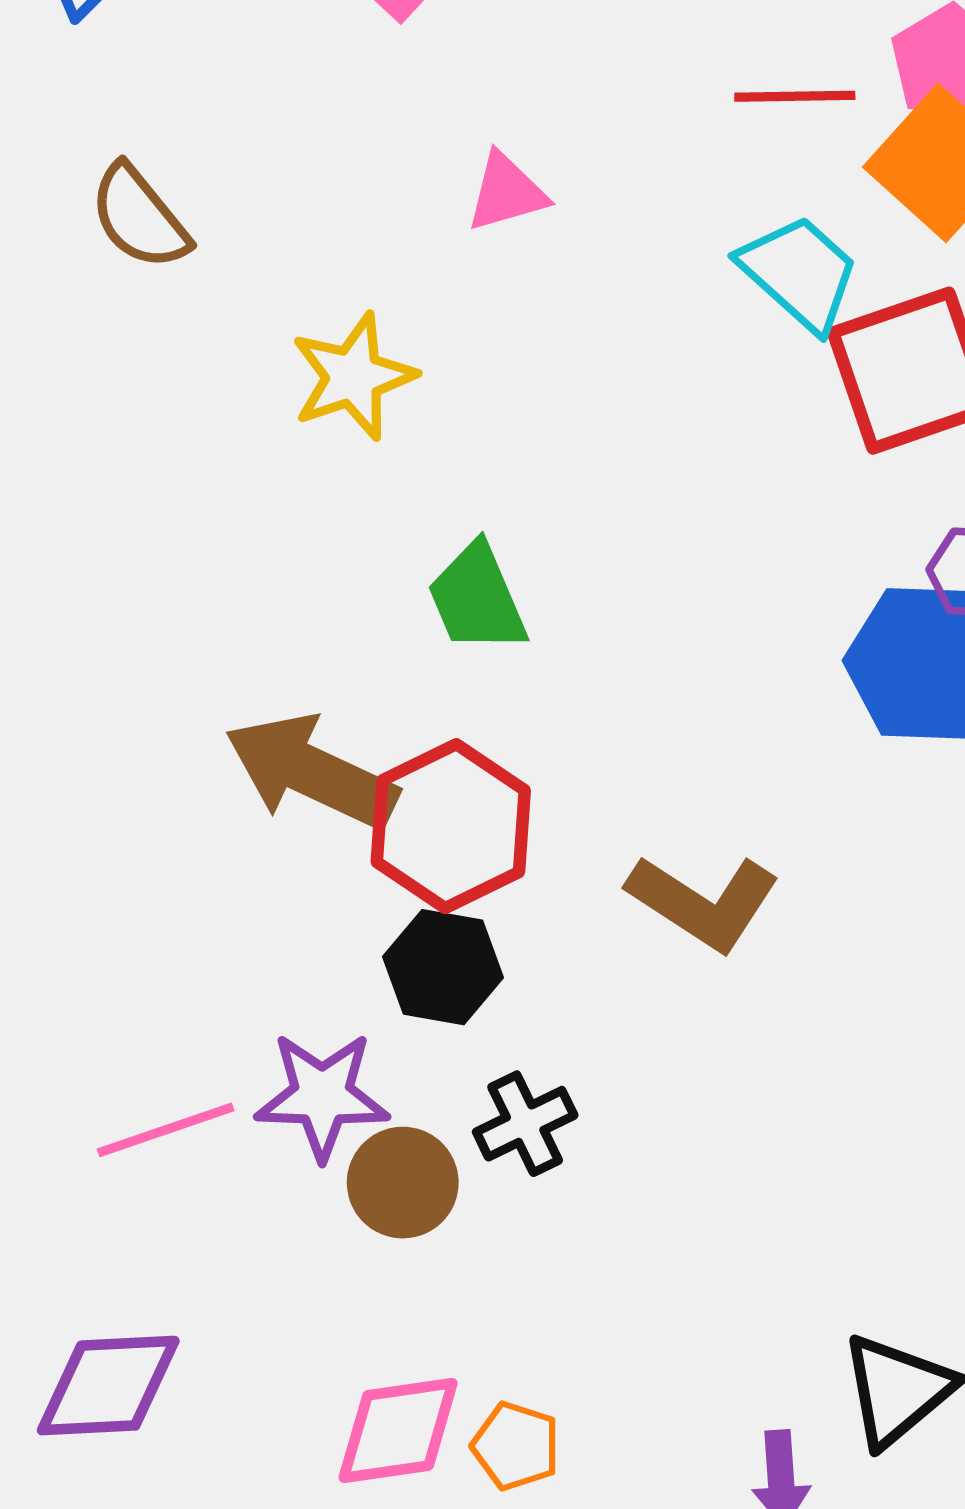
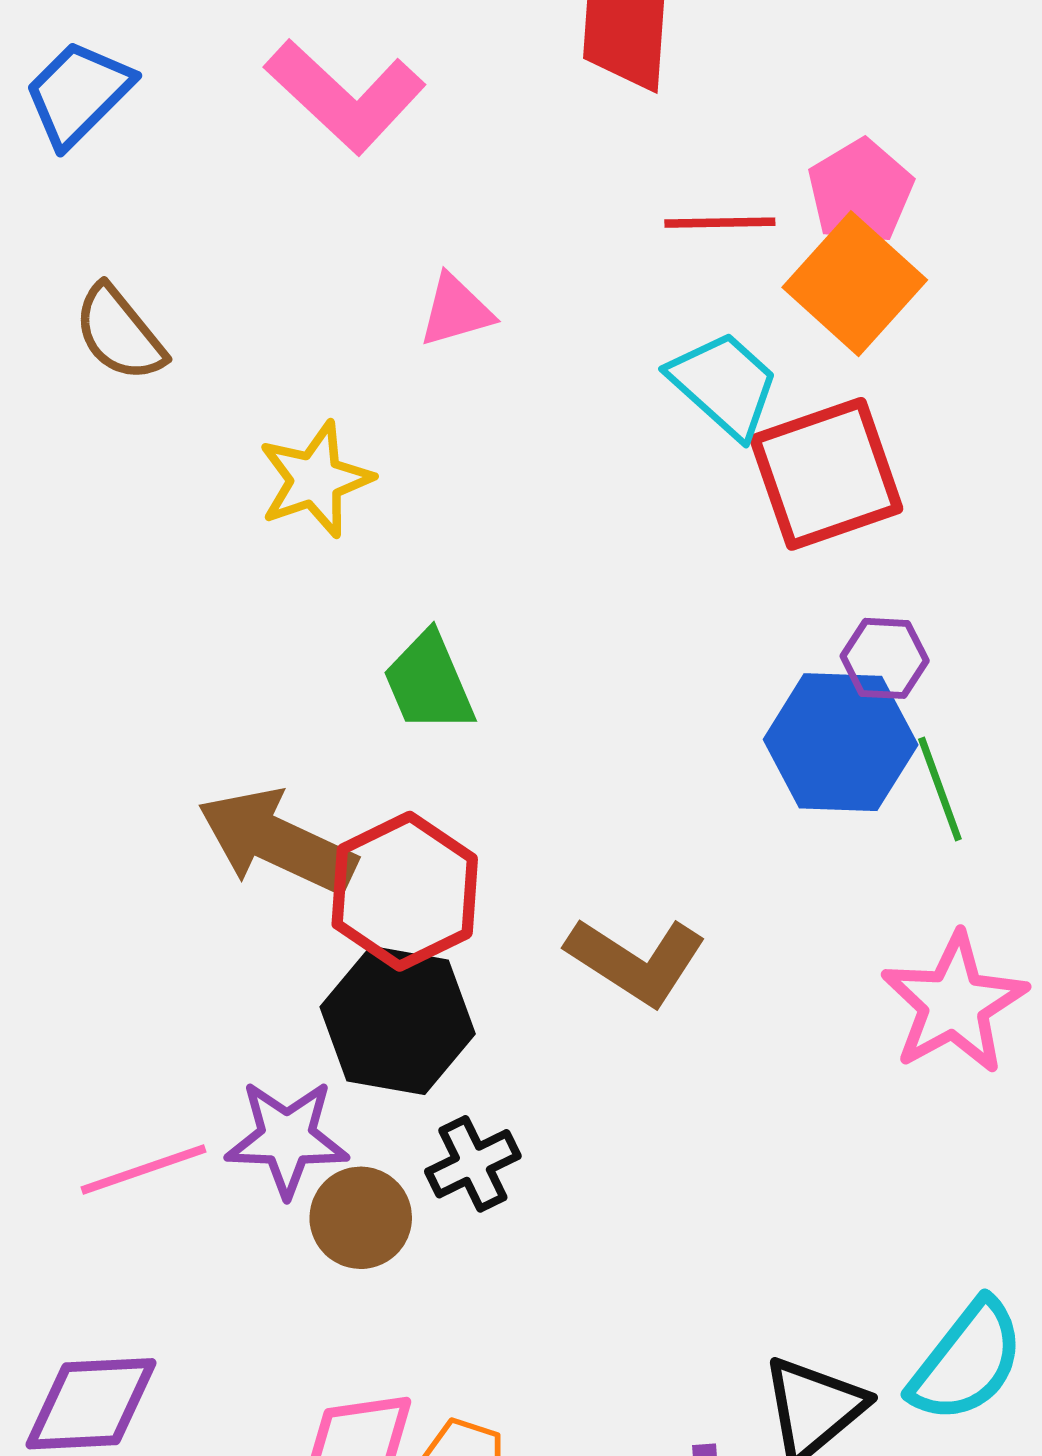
black hexagon: (443, 967) -> (398, 1020), size x1.4

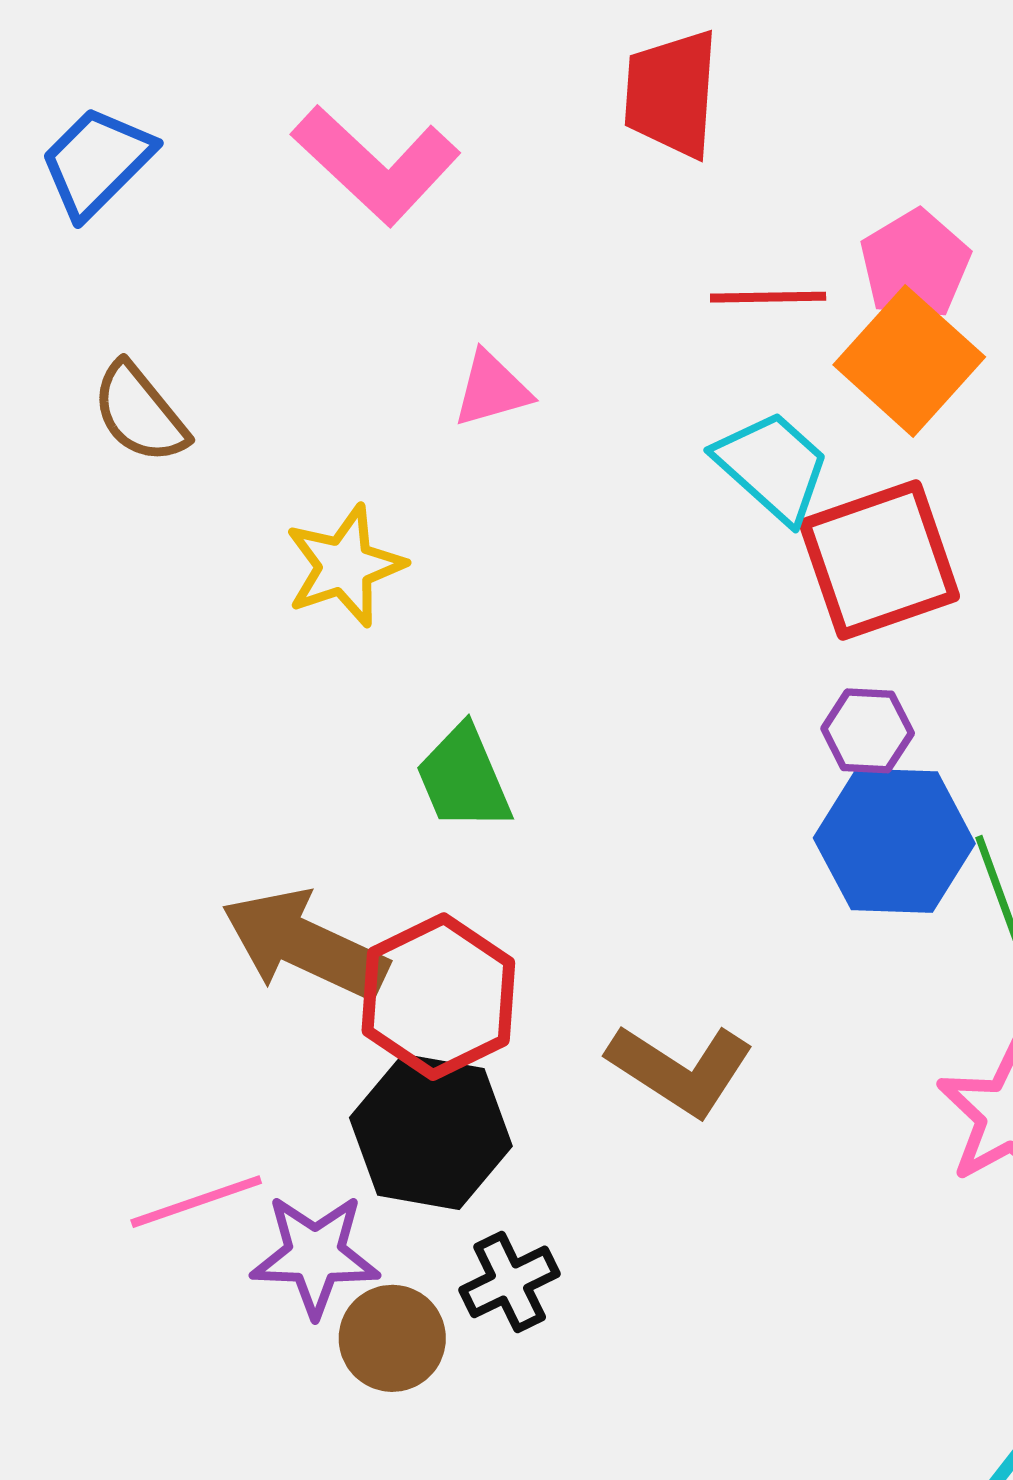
purple hexagon: (885, 658) -> (868, 731), moved
pink line: (144, 1170) -> (196, 1202), moved

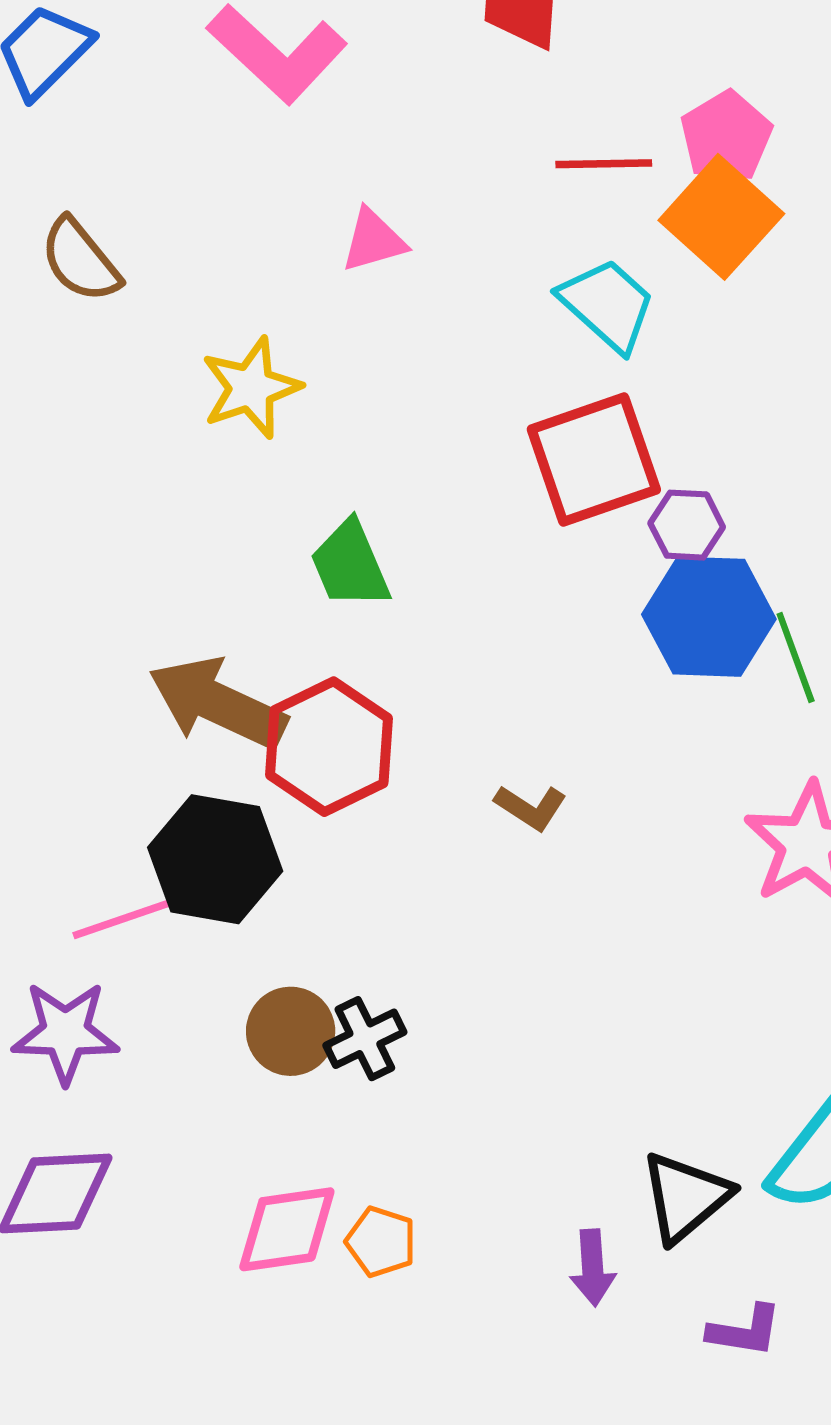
red square: (879, 560) -> (594, 460), moved
brown L-shape: (680, 1069) -> (531, 807), size x0.6
black hexagon: (431, 1132) -> (215, 859), moved
purple star: (315, 1255) -> (65, 1033), moved
black cross: (510, 1282) -> (365, 1039), moved

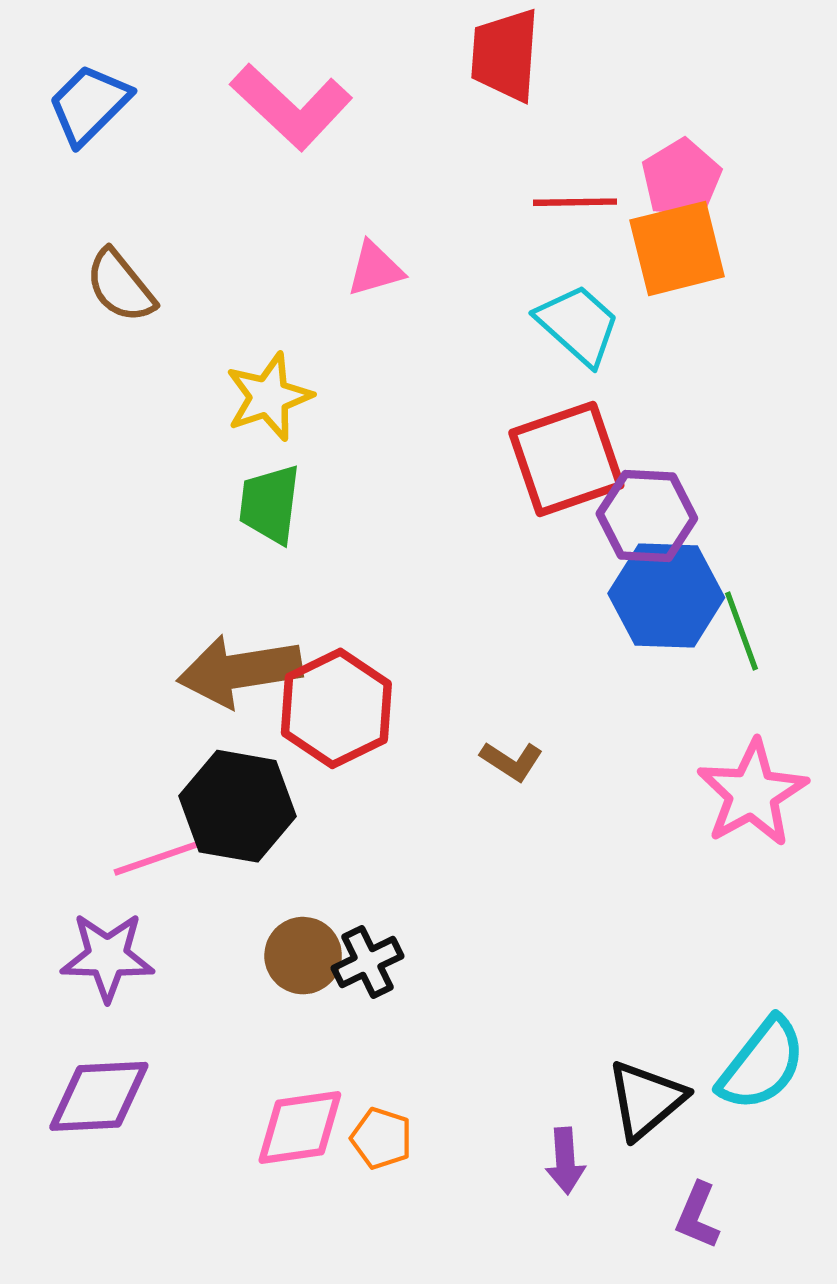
orange square: (721, 217) -> (677, 248), turned 34
purple hexagon: (687, 525) -> (647, 516), size x1.5
green trapezoid: (350, 565) -> (270, 504), moved, turned 30
brown arrow: (218, 703) -> (240, 671), turned -34
purple L-shape: (745, 1331) -> (697, 1216), turned 104

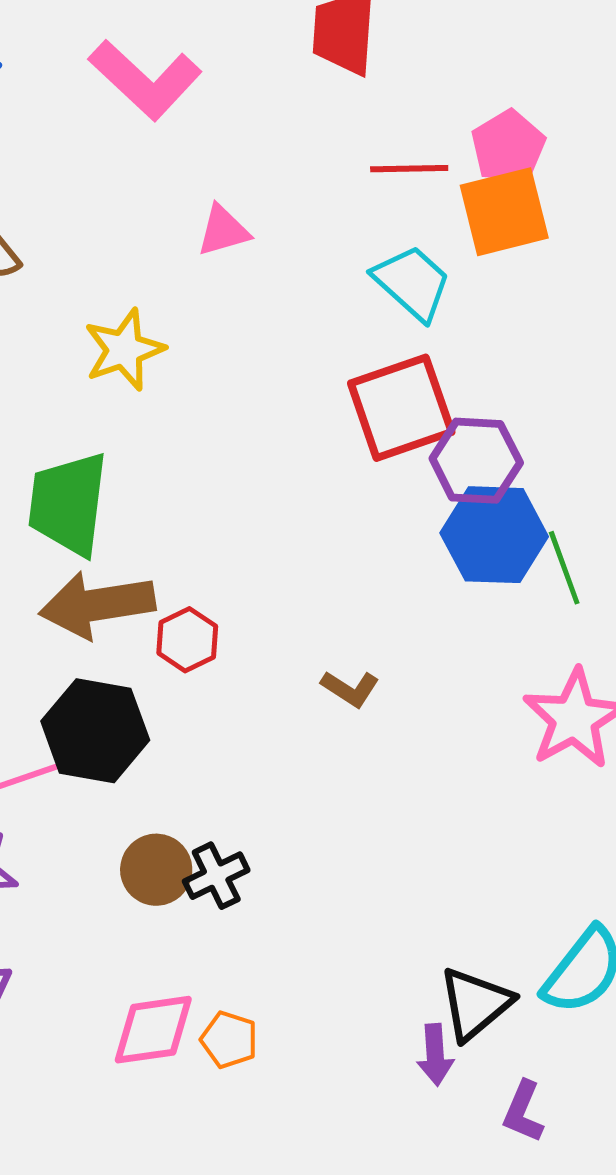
green trapezoid: (270, 504) -> (68, 504), moved, size x1.4
red hexagon: (336, 708) -> (187, 640), size x0.6
purple arrow: (565, 1161) -> (435, 1055), moved

